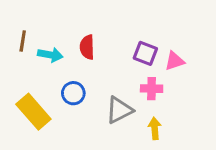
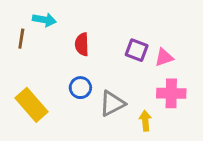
cyan arrow: (50, 55) -> (44, 20), moved
pink cross: (152, 89) -> (171, 93), moved, size x1.4
blue circle: (73, 93) -> (80, 88), moved

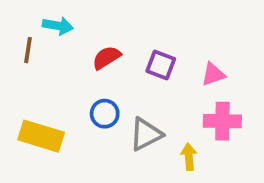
red semicircle: (82, 44) -> (107, 58), turned 60
purple square: (137, 50) -> (161, 65), moved
yellow rectangle: (31, 105) -> (41, 136), turned -32

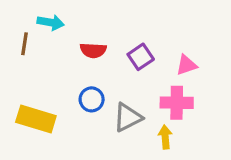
red semicircle: (107, 58) -> (93, 50), turned -145
purple square: (161, 65) -> (141, 57), turned 35
pink cross: (222, 121) -> (177, 103), moved

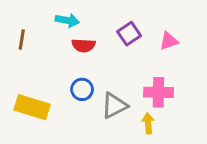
cyan arrow: (51, 22) -> (67, 20), moved
purple square: (141, 57) -> (129, 34), moved
pink triangle: (186, 65) -> (169, 41), moved

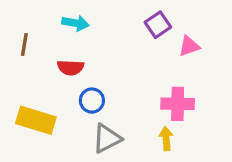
purple square: (129, 34) -> (158, 25), moved
red semicircle: (83, 45) -> (70, 68), moved
gray triangle: (114, 106) -> (107, 138), moved

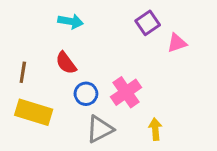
brown line: (24, 44) -> (23, 72), moved
red semicircle: (70, 68) -> (66, 63), turned 50
pink cross: (178, 104) -> (126, 92), moved, turned -36

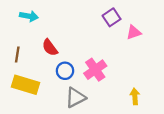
cyan arrow: (71, 21) -> (29, 16), moved
yellow arrow: (155, 129) -> (135, 96), moved

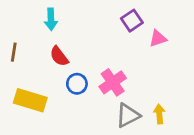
cyan arrow: (29, 16) -> (51, 19), moved, turned 78
brown line: (17, 54) -> (14, 52), moved
gray triangle: (75, 98) -> (128, 115), moved

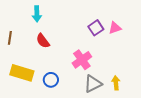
purple square: (132, 21) -> (96, 28), moved
blue circle: (77, 84) -> (51, 80), moved

